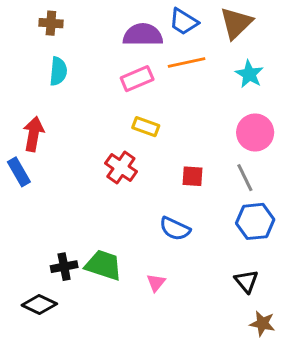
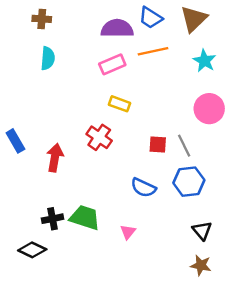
red arrow: (33, 134) -> (55, 158), moved
gray line: (245, 178) -> (184, 146), moved
blue hexagon: (255, 221) -> (189, 182), moved
brown star: (262, 323) -> (201, 265), moved

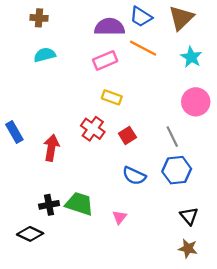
orange line: (153, 51) -> (143, 48), turned 40
cyan semicircle: (48, 58) -> (45, 55), turned -110
red square: (158, 145) -> (127, 135), moved, turned -36

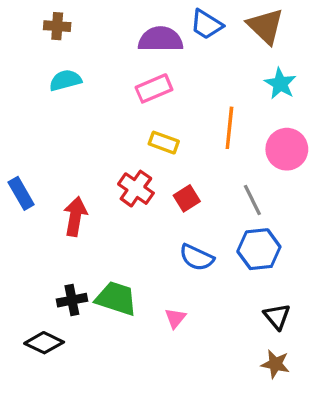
brown triangle: (181, 18) -> (265, 26), turned -32
orange line: (143, 48) -> (229, 128), moved, turned 68

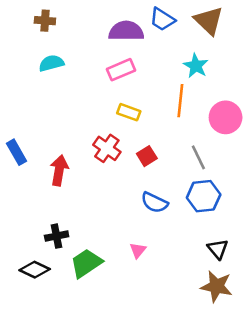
cyan star: (280, 84) -> (196, 66), moved
green trapezoid: (116, 298) -> (86, 263), moved, turned -52
brown star: (275, 364) -> (216, 286), size x1.4

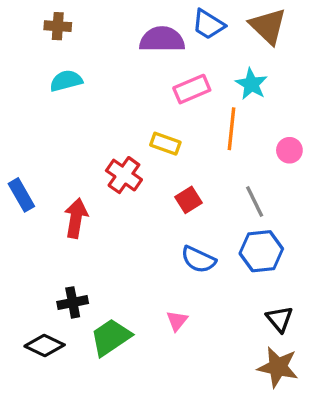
pink rectangle: (121, 70) -> (192, 89), moved
pink circle: (226, 117) -> (289, 150), size x0.6
red cross: (107, 148) -> (124, 175), moved

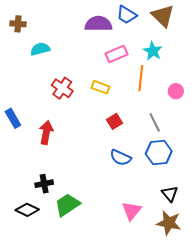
brown cross: (58, 26) -> (18, 24), moved
red cross: (124, 175) -> (62, 88), moved
pink triangle: (177, 321) -> (132, 211), moved, size x1.5

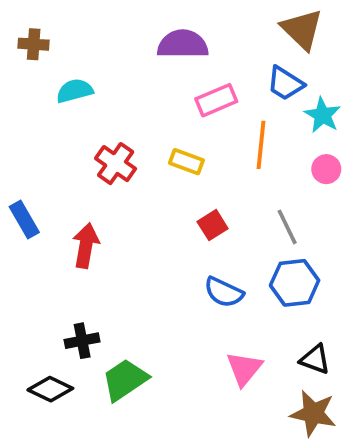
blue trapezoid: (127, 15) -> (285, 83), moved
cyan star: (153, 51) -> (323, 115), moved
black triangle: (170, 194) -> (315, 359), turned -30
pink triangle: (132, 211) -> (244, 369), moved

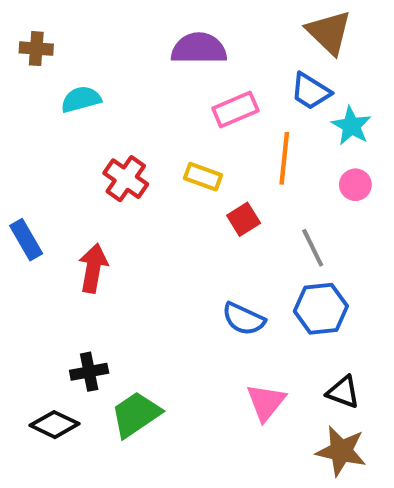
red square: (213, 225) -> (244, 219), moved

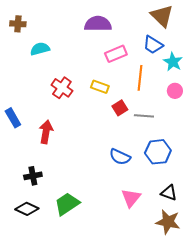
gray line: (313, 248) -> (144, 116), moved, turned -60
black cross: (89, 372) -> (33, 176), moved

